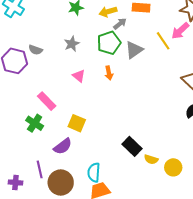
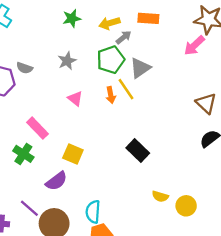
yellow line: (163, 41) -> (126, 89), moved
black rectangle: (132, 146) -> (138, 150), moved
purple line: (40, 169) -> (29, 208), turned -36

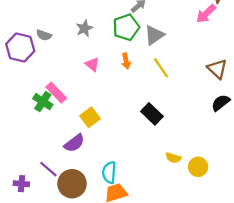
yellow line: (126, 89) -> (161, 68), moved
green cross: (23, 154) -> (43, 102), moved
yellow square: (73, 154) -> (90, 117), turned 30

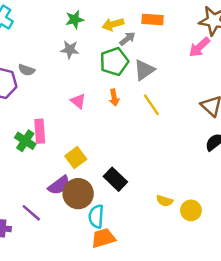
gray star: (84, 28) -> (70, 50), moved, turned 30
pink rectangle: (56, 93) -> (40, 131), turned 40
black rectangle: (152, 114) -> (115, 179), moved
brown circle: (72, 184) -> (78, 194), moved

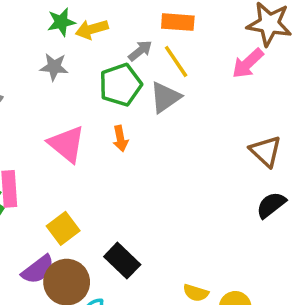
yellow arrow: (113, 24) -> (92, 29), moved
pink triangle: (78, 101) -> (67, 144), size x1.6
yellow line: (151, 105) -> (176, 62), moved

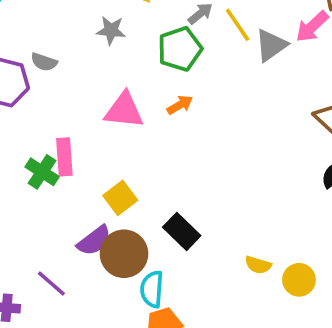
gray triangle: (165, 97) -> (271, 45), moved
orange arrow: (120, 139) -> (180, 105), turned -110
pink triangle: (67, 144) -> (124, 110), turned -33

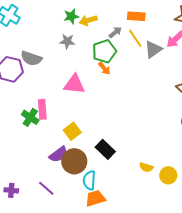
gray semicircle: (44, 62) -> (31, 58), size x1.5
orange arrow: (180, 105) -> (104, 68), moved, turned 80
purple line: (51, 284) -> (46, 188), moved

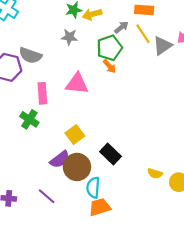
pink rectangle: (42, 109) -> (42, 93), moved

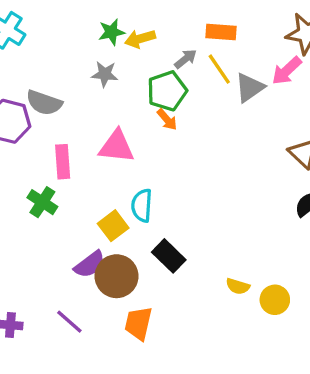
cyan semicircle: (93, 188) -> (142, 205), moved
orange trapezoid: (100, 207) -> (138, 323), moved, turned -60

